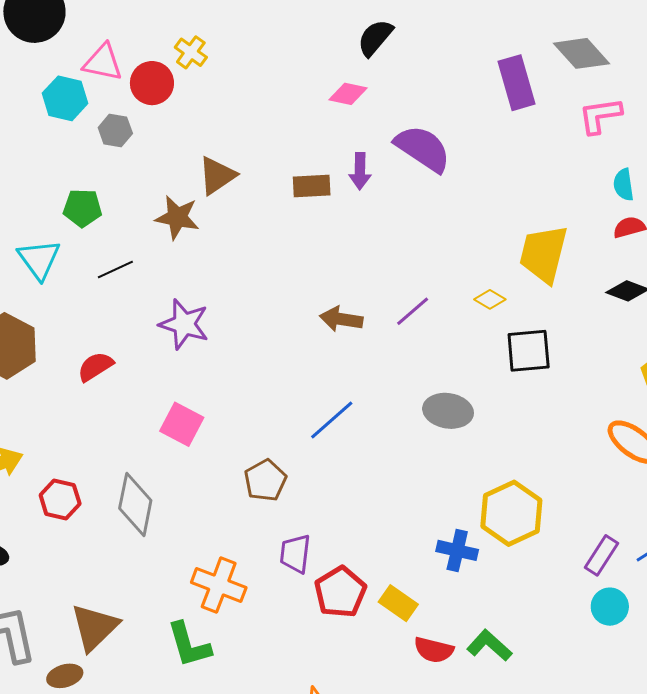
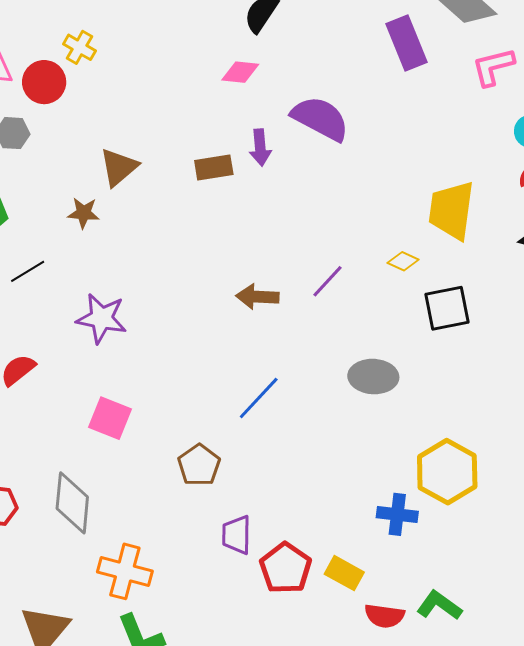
brown star: (177, 217) -> (84, 213), size x0.7
orange cross: (219, 585) -> (125, 571), moved

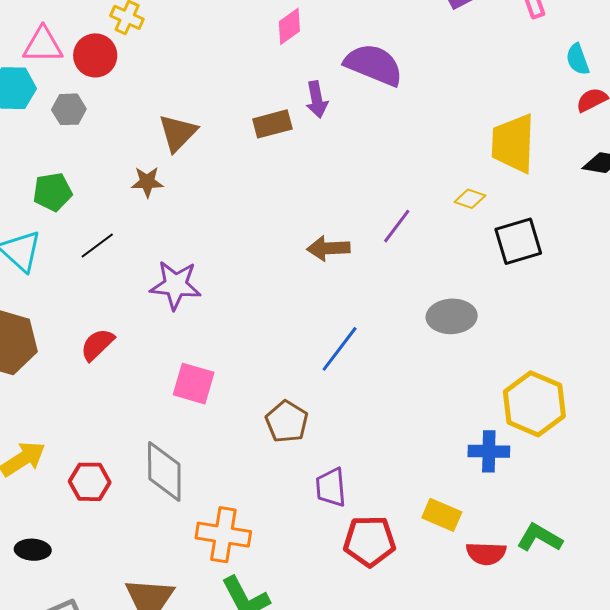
pink diamond: (240, 72) -> (289, 26), turned -36
red pentagon: (285, 568) -> (370, 541), moved, turned -30

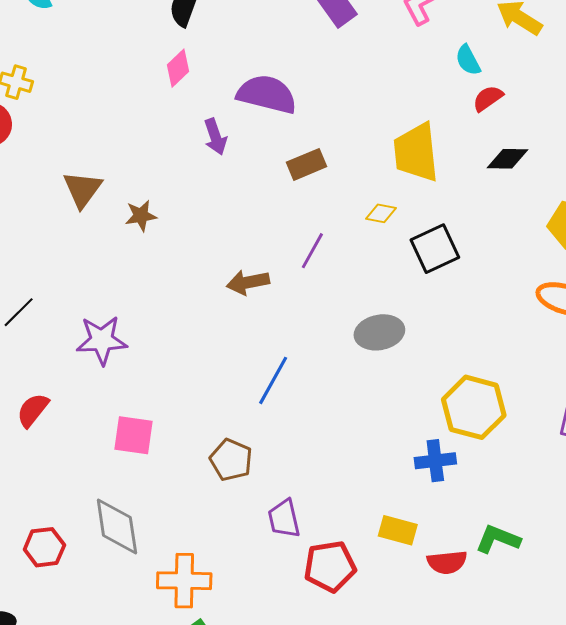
brown rectangle: (272, 124) -> (306, 164), moved
brown star: (147, 182) -> (141, 216), moved

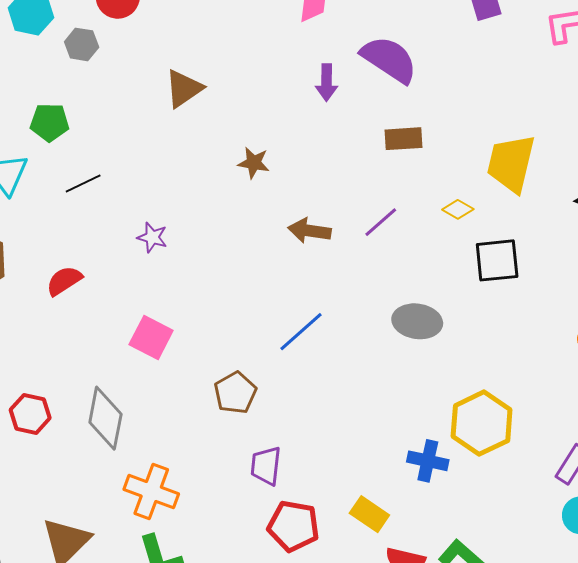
brown star: (141, 216) -> (254, 163), moved
purple star: (102, 340) -> (152, 237), size x0.6

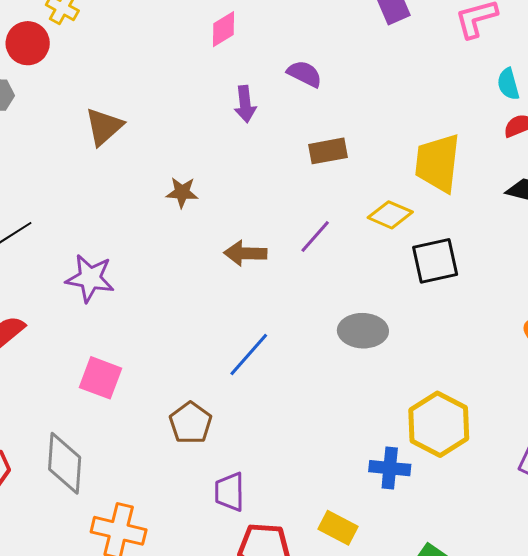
purple semicircle: (389, 59) -> (305, 74), size x0.6
yellow diamond: (458, 209) -> (390, 215), size x1.4
purple star: (152, 237) -> (90, 278), size x1.6

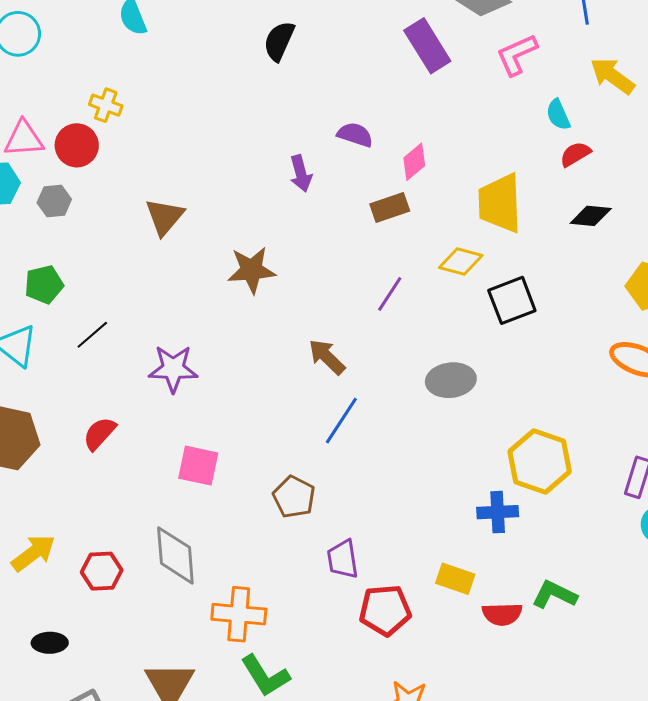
pink diamond: (223, 29) -> (414, 162), moved
brown star: (182, 192) -> (251, 270), size x1.5
brown arrow: (245, 253) -> (327, 357), moved, turned 51

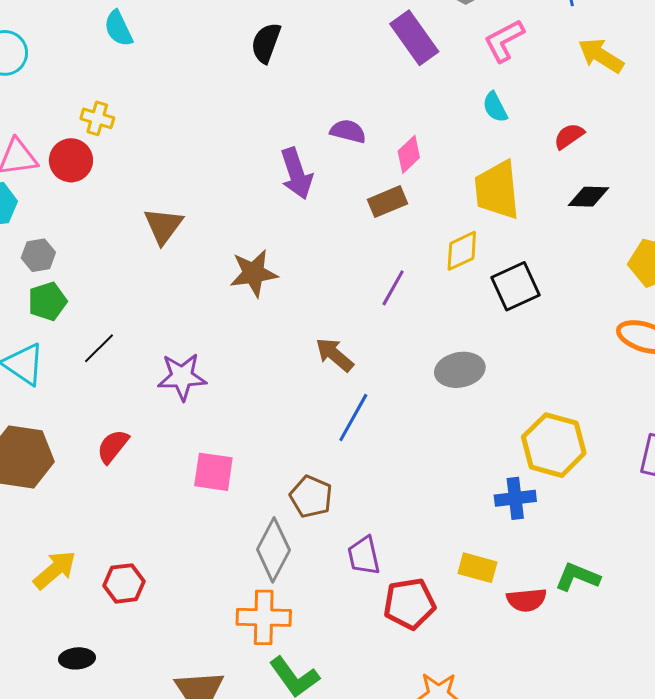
cyan semicircle: (558, 115) -> (495, 107), moved
purple arrow: (301, 173) -> (296, 174), size x1.4
gray hexagon: (54, 201) -> (38, 255), moved
yellow diamond: (461, 262) -> (462, 251), turned -36
gray diamond: (175, 555) -> (273, 550), moved, turned 36

